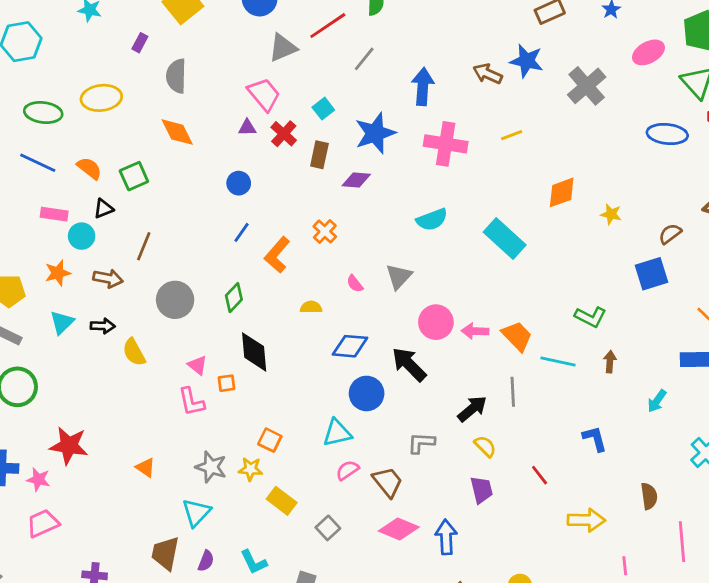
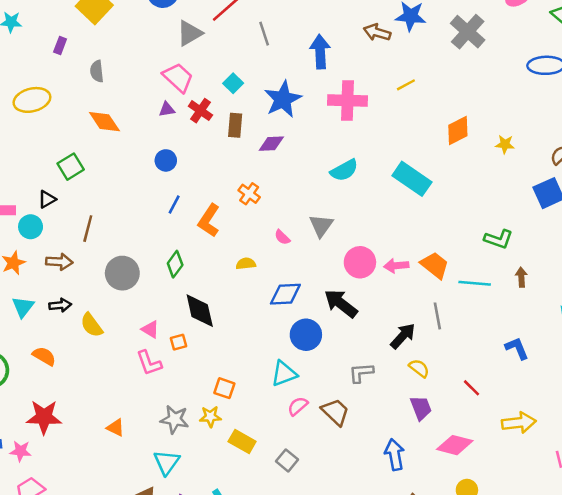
gray line: (364, 59) -> (264, 34), turned -50
gray semicircle: (176, 76) -> (97, 71), size x0.7
orange semicircle: (89, 168) -> (44, 356), moved
pink diamond: (399, 529) -> (455, 445), moved

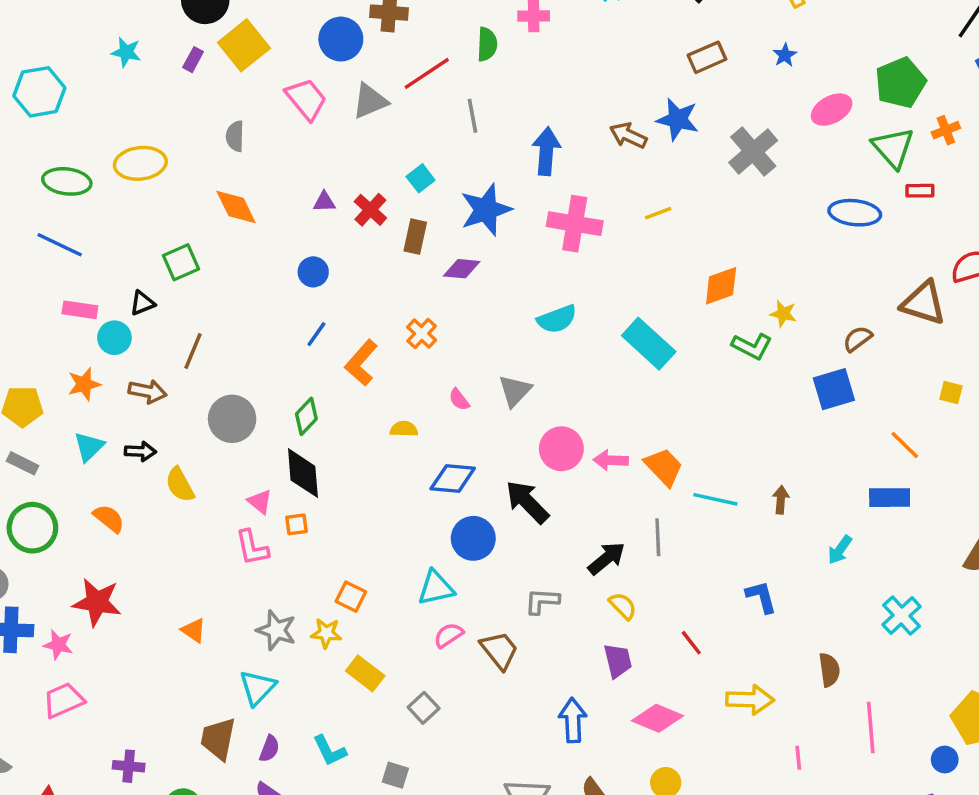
purple rectangle: (60, 46) -> (193, 60), moved
pink trapezoid: (178, 78) -> (306, 99), moved
green L-shape: (499, 239) -> (752, 346), moved
black diamond: (200, 311) -> (303, 473), moved

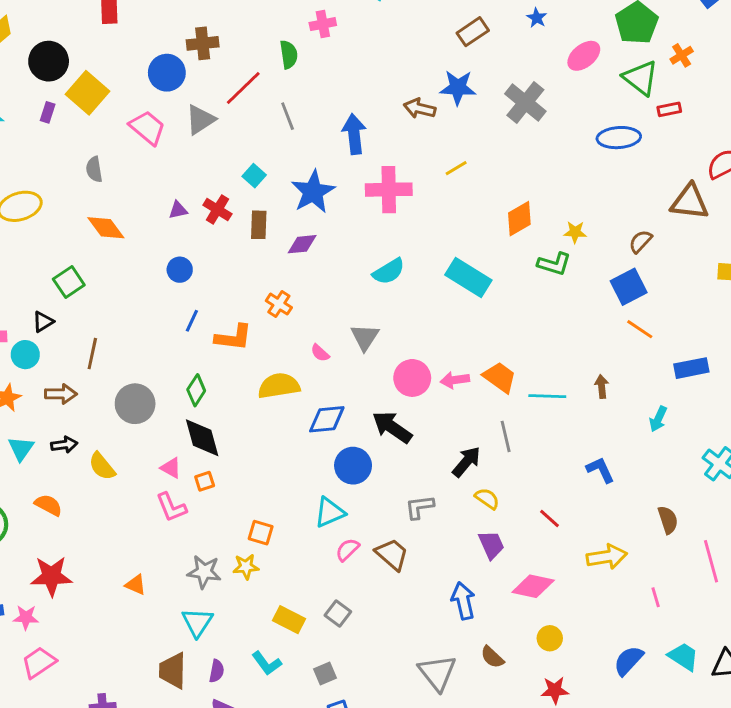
orange L-shape: (361, 363) -> (233, 337), turned -114
yellow semicircle: (404, 429) -> (279, 386), size x1.8
orange line: (905, 445) -> (640, 329), moved
yellow rectangle: (365, 673) -> (289, 620), moved
gray square: (395, 775) -> (325, 674), turned -30

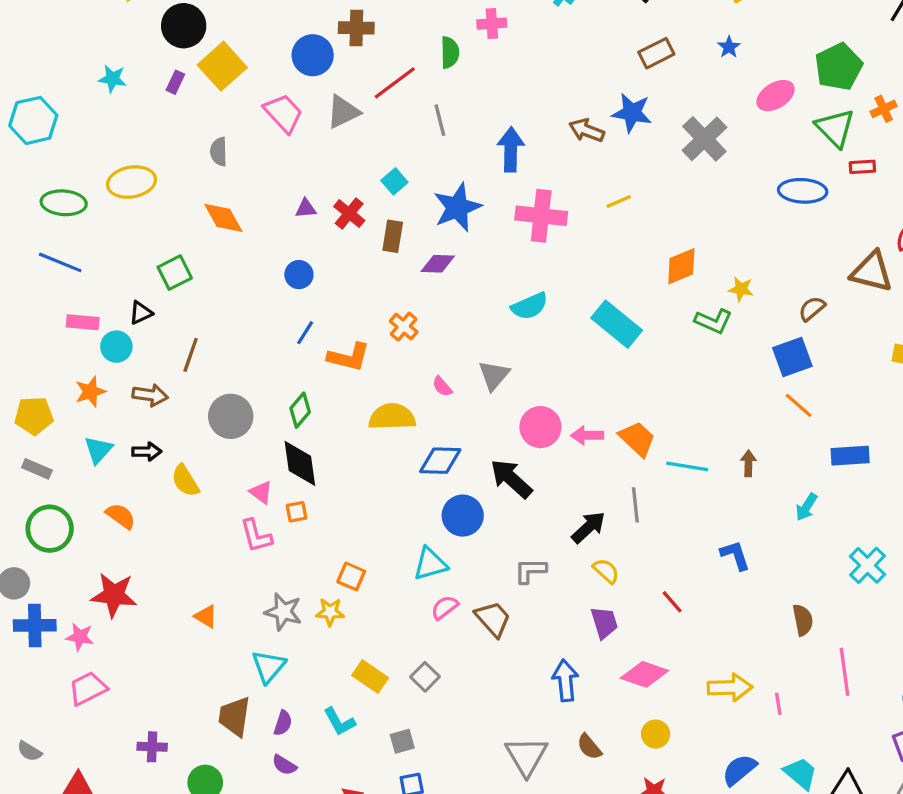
yellow arrow: (607, 557) -> (730, 688), moved

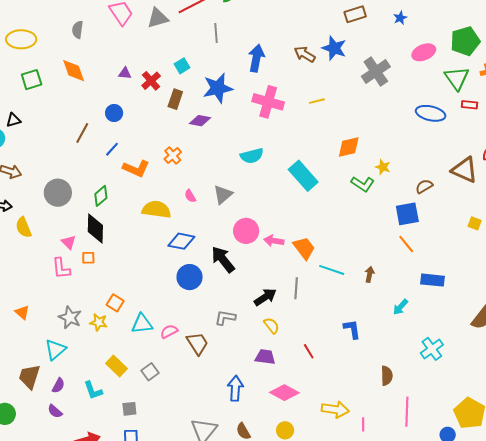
green square: (175, 273) -> (32, 80), moved
brown line: (191, 355) -> (82, 133), moved
cyan triangle: (430, 564) -> (142, 324), moved
purple trapezoid: (604, 623) -> (265, 357), turned -75

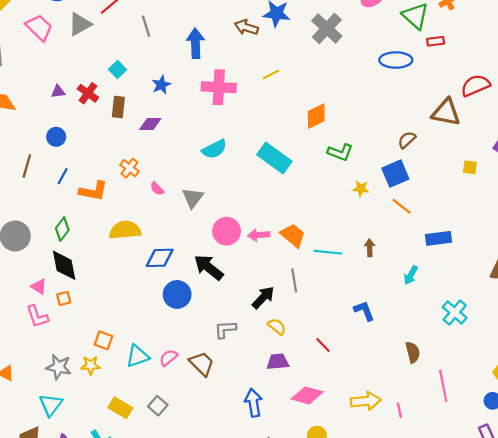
blue star: (218, 88) -> (161, 85), size x0.6
yellow star: (383, 167) -> (361, 189), moved
pink semicircle: (190, 196) -> (157, 189), moved

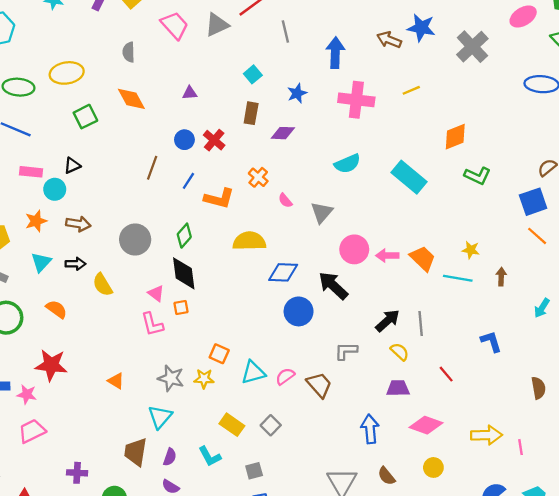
red cross: (88, 93) -> (214, 140), moved
yellow star: (361, 189) -> (471, 250), moved
gray line: (294, 280) -> (421, 323), moved

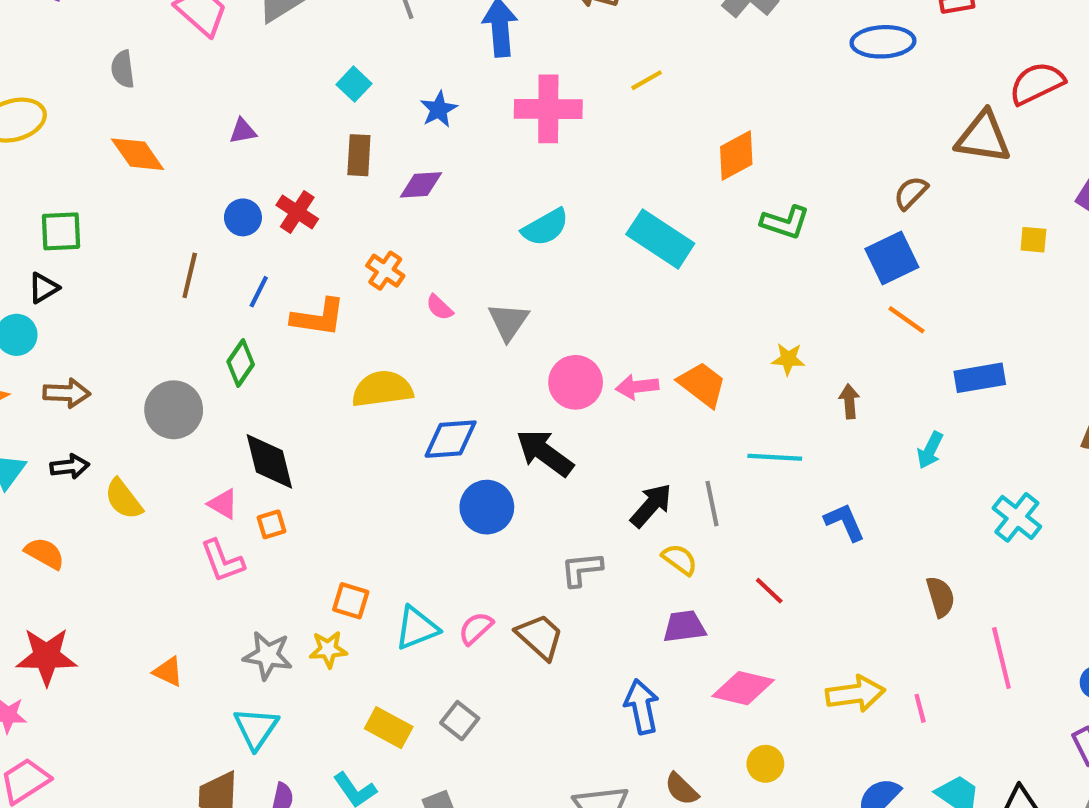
green square: (85, 117) -> (61, 231), moved, turned 30
green diamond: (184, 236) -> (241, 363), moved
cyan line: (458, 278) -> (775, 457), moved

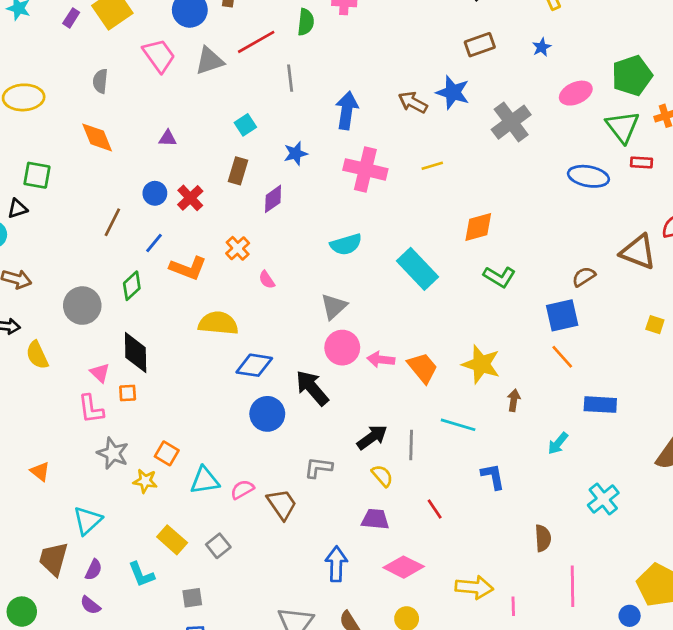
purple diamond: (421, 185) -> (273, 199), turned -44
gray triangle: (508, 322) -> (334, 306), moved
yellow star: (788, 359) -> (481, 364), size x1.8
gray star: (268, 655) -> (113, 453), moved

